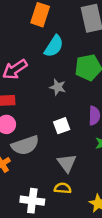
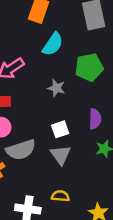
gray triangle: (67, 163) -> (60, 155), moved

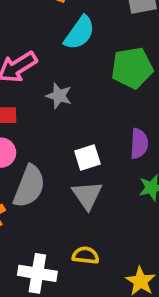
gray star: (56, 88) -> (59, 96), moved
gray semicircle: (21, 150) -> (29, 186), turned -52

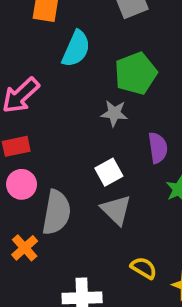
gray star: (59, 96) -> (114, 113), moved
yellow semicircle: (86, 255) -> (144, 268), moved, turned 36

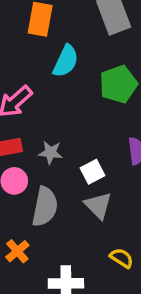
gray star: (114, 113) -> (51, 152), moved
orange cross: (25, 248) -> (17, 251), moved

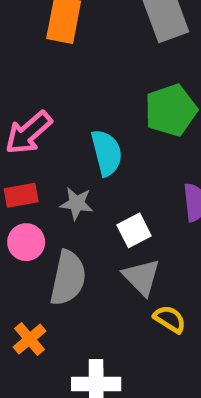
cyan semicircle: (66, 61) -> (107, 153), moved, turned -40
yellow semicircle: (122, 258) -> (170, 319), moved

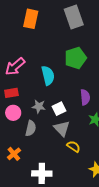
gray star: (77, 203) -> (39, 106), moved
gray semicircle: (68, 278) -> (31, 128), size x0.7

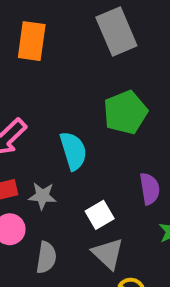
gray star: (39, 106) -> (42, 196), moved

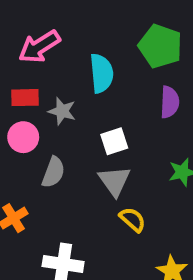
green pentagon: (125, 112) -> (160, 46), turned 30
purple semicircle: (150, 189) -> (170, 102), moved

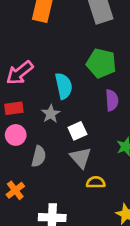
gray star: (62, 111) -> (51, 114), moved, turned 30
yellow semicircle: (133, 220) -> (96, 182), turned -36

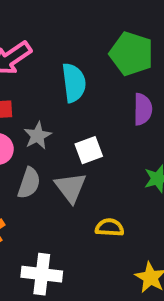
gray star: (51, 114) -> (38, 136), moved
gray triangle: (81, 158) -> (71, 187), moved

